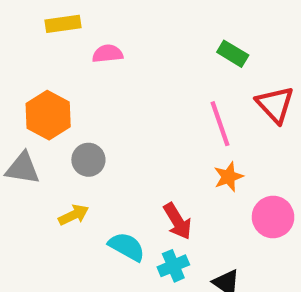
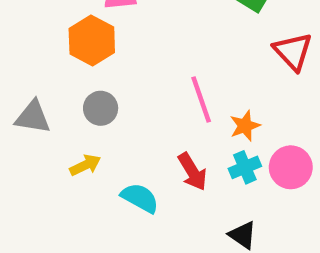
orange hexagon: (48, 115) -> (92, 40), moved
pink line: (220, 124) -> (201, 100), moved
cyan cross: (173, 266) -> (245, 167), moved

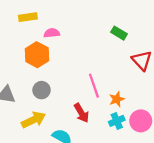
yellow arrow: (85, 165) -> (34, 120), size x1.5
red arrow: (192, 172) -> (81, 113), moved

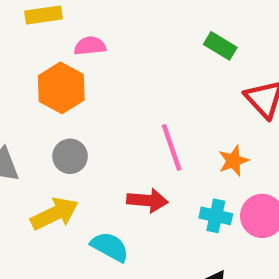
orange star: (117, 99) -> (233, 161), moved
red arrow: (81, 113) -> (147, 200), turned -54
cyan cross: (117, 121) -> (216, 216), turned 35

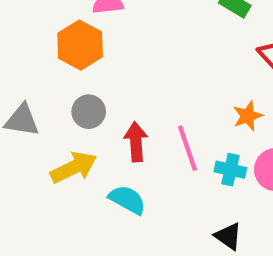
pink line: (172, 147) -> (187, 148), moved
red arrow: (147, 200) -> (136, 142), moved, turned -99

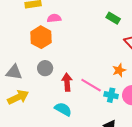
pink line: (187, 148) -> (91, 85), turned -40
yellow arrow: (74, 167) -> (18, 97), moved

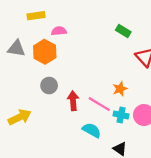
orange star: (119, 70) -> (120, 89), moved
gray triangle: (14, 72) -> (16, 48), moved
cyan semicircle: (63, 109) -> (92, 130), moved

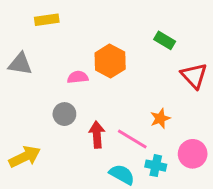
pink semicircle: (59, 31) -> (78, 77), moved
orange hexagon: (45, 52) -> (110, 61), moved
cyan cross: (121, 115) -> (156, 166), moved

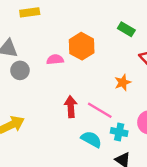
gray circle: (64, 114) -> (20, 70), moved
orange star: (160, 118) -> (123, 82), moved

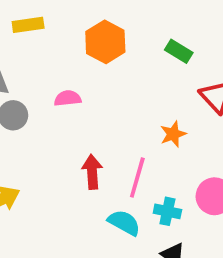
orange hexagon: (82, 46) -> (105, 42), moved
pink line: (100, 110) -> (137, 177), turned 75

